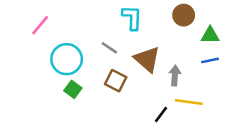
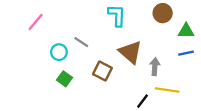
gray line: (109, 48) -> (81, 42), moved
cyan circle: (67, 59) -> (59, 52), size x0.6

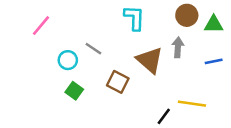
green triangle: (186, 31) -> (214, 24), moved
gray arrow: (155, 67) -> (178, 47), moved

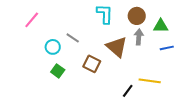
brown circle: (187, 15) -> (137, 16), moved
green triangle: (214, 24) -> (161, 26), moved

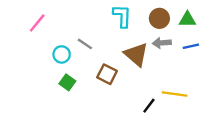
green triangle: (161, 26) -> (187, 20), moved
gray arrow: (139, 37) -> (162, 43), turned -98
blue line: (167, 48) -> (191, 46), moved

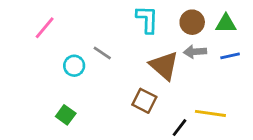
brown square: (107, 74) -> (144, 101), moved
green square: (67, 82) -> (66, 115), moved

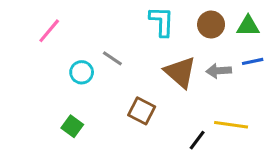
gray arrow: (195, 52) -> (219, 71), moved
brown square: (144, 101) -> (142, 111), moved

